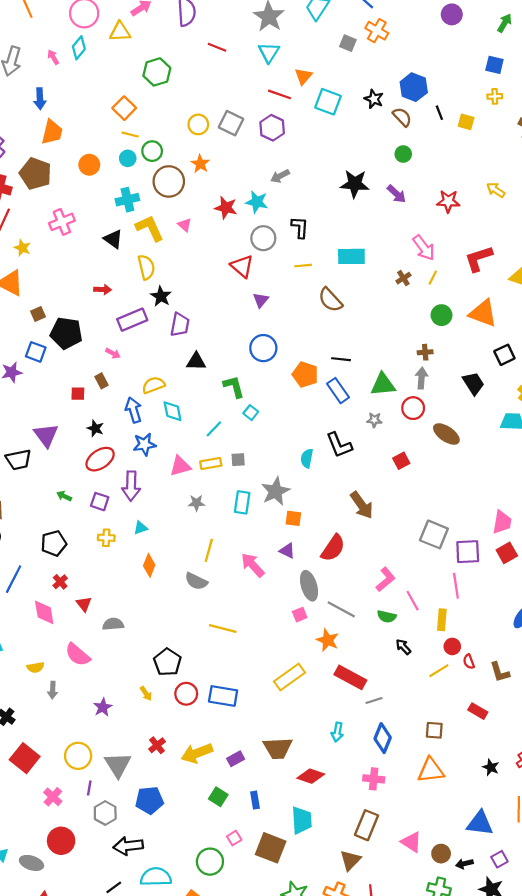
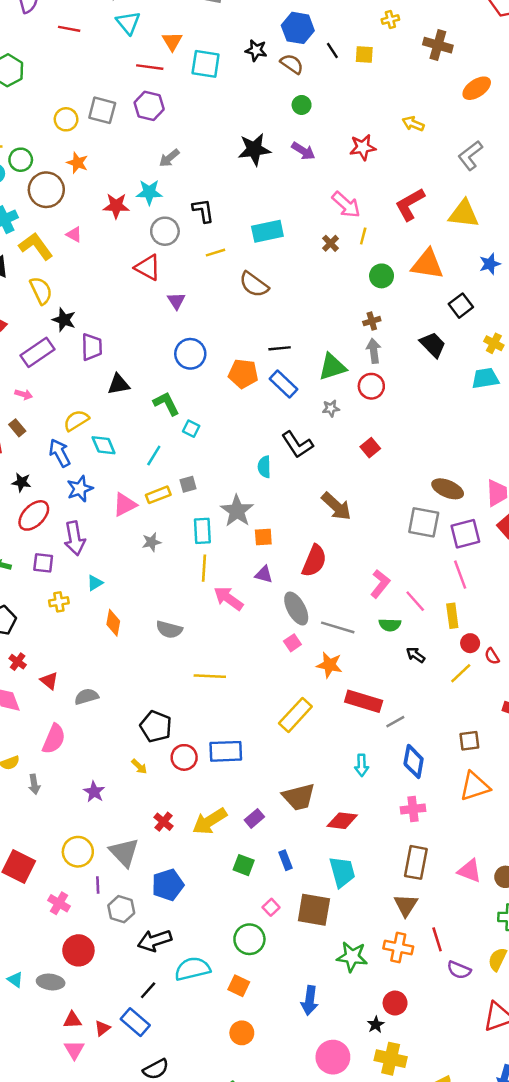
brown ellipse: (446, 434) -> (448, 489), moved
yellow line: (209, 550) -> (204, 568), moved
pink semicircle: (78, 655) -> (54, 739), turned -96

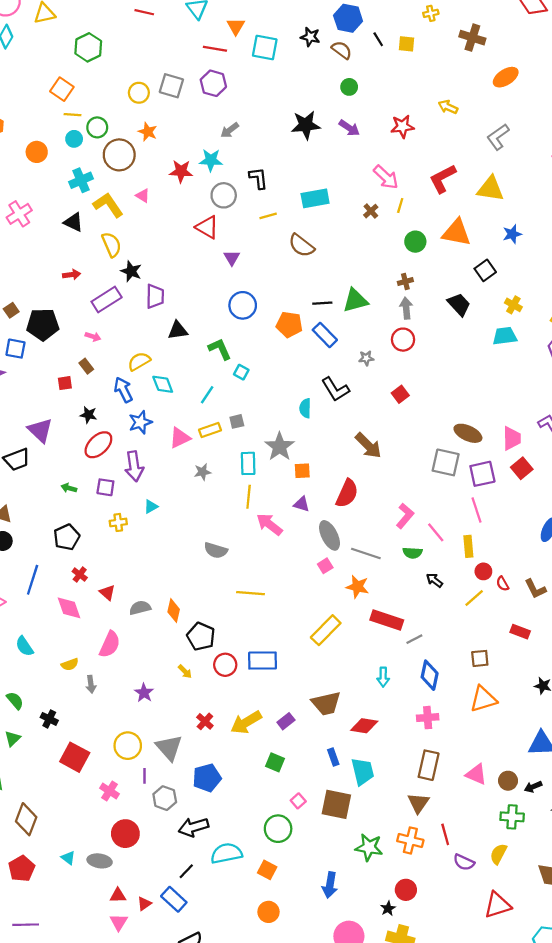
green triangle: (332, 367) -> (355, 300), moved
orange diamond: (113, 623) -> (174, 611), moved
blue rectangle: (285, 860) -> (333, 757), moved

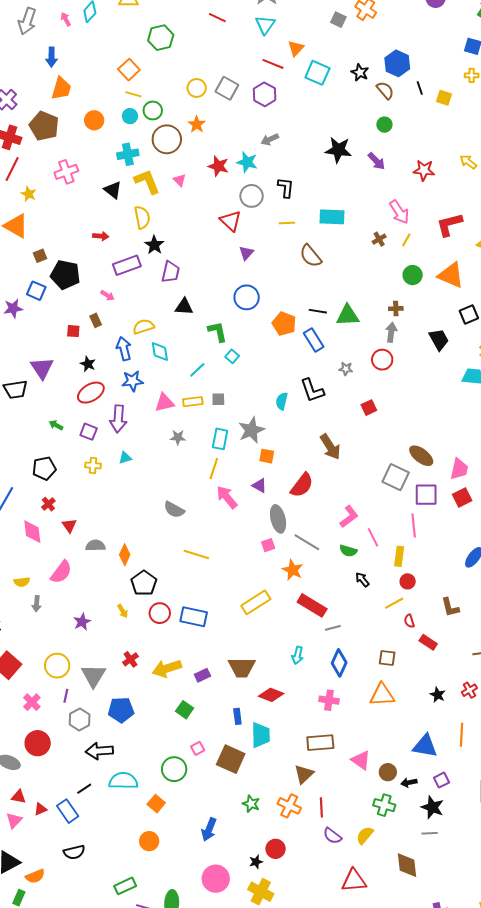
red semicircle: (503, 584) -> (409, 621), moved
brown rectangle: (429, 765) -> (320, 743), turned 60
green star: (369, 847) -> (251, 804), size x0.7

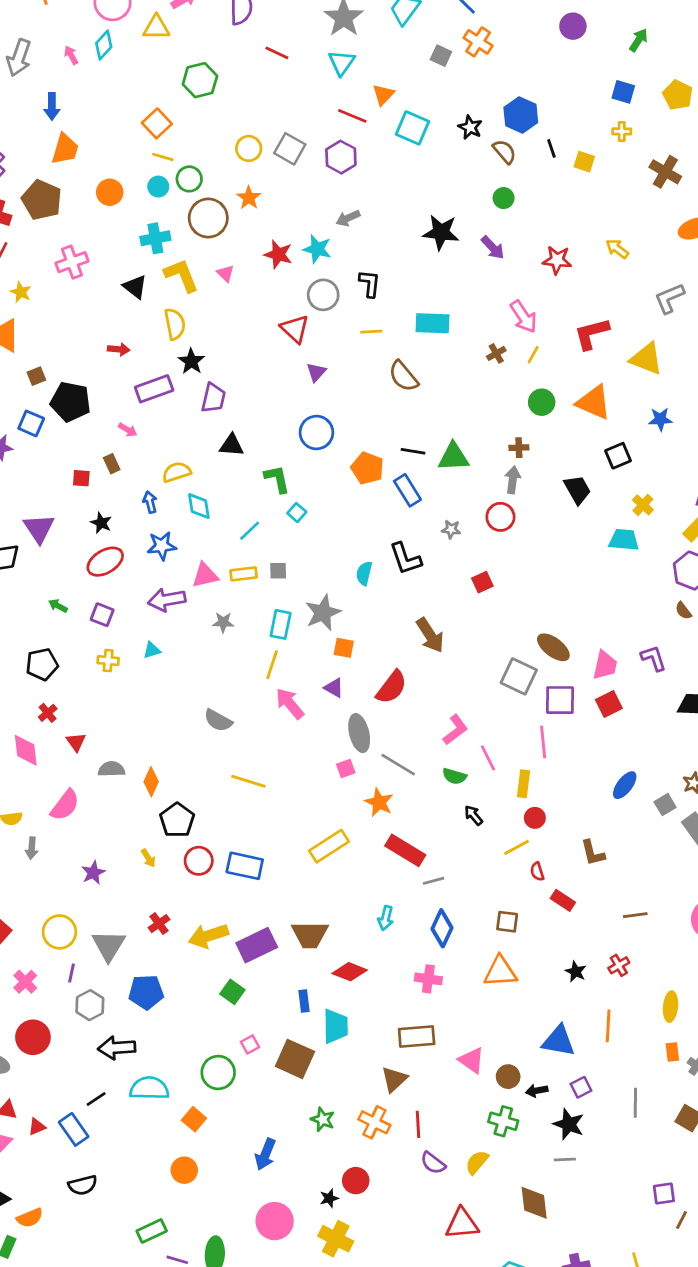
blue arrow: (124, 349) -> (150, 502), size x0.7
purple arrow: (118, 419) -> (167, 600), moved, turned 76
purple rectangle: (202, 675) -> (257, 945), size x1.8

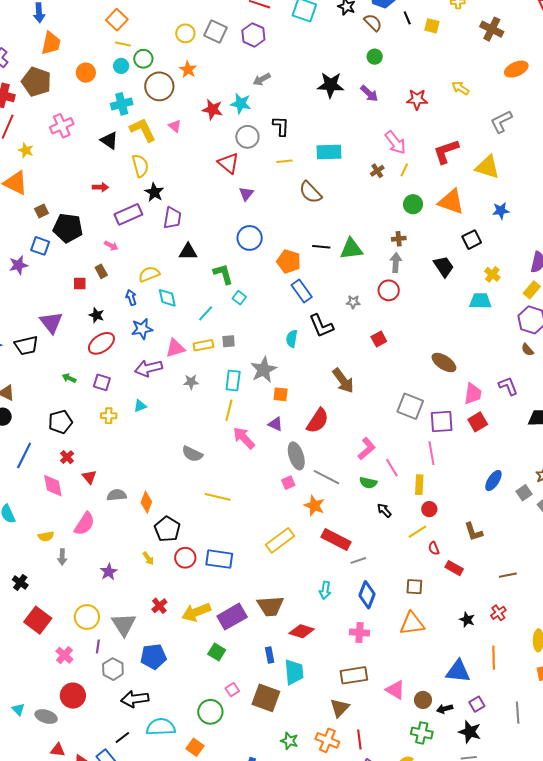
blue rectangle: (407, 490) -> (302, 291), moved
brown ellipse: (553, 647) -> (444, 363), moved

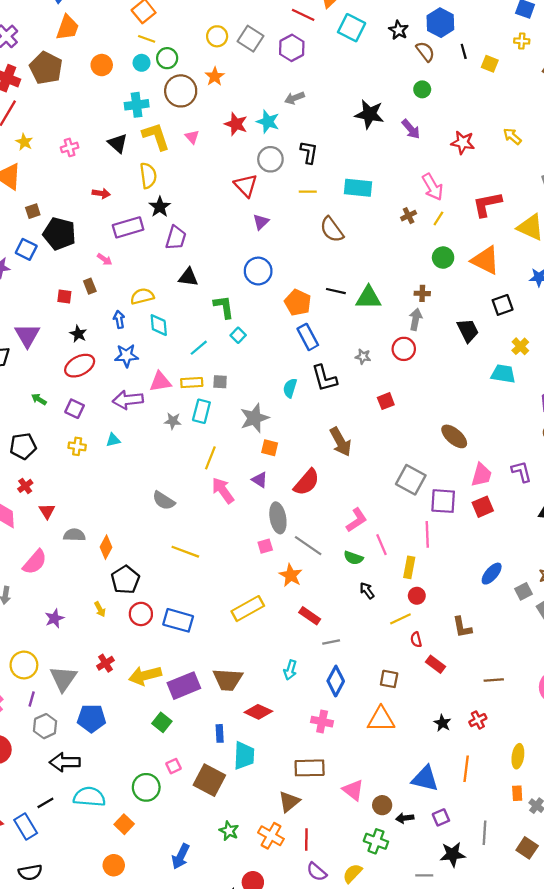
pink cross: (62, 126) -> (70, 147), moved, size x0.7
cyan rectangle: (233, 380) -> (201, 411), moved
red rectangle: (336, 540) -> (310, 616), size x0.7
black star: (470, 732) -> (453, 854), moved, turned -30

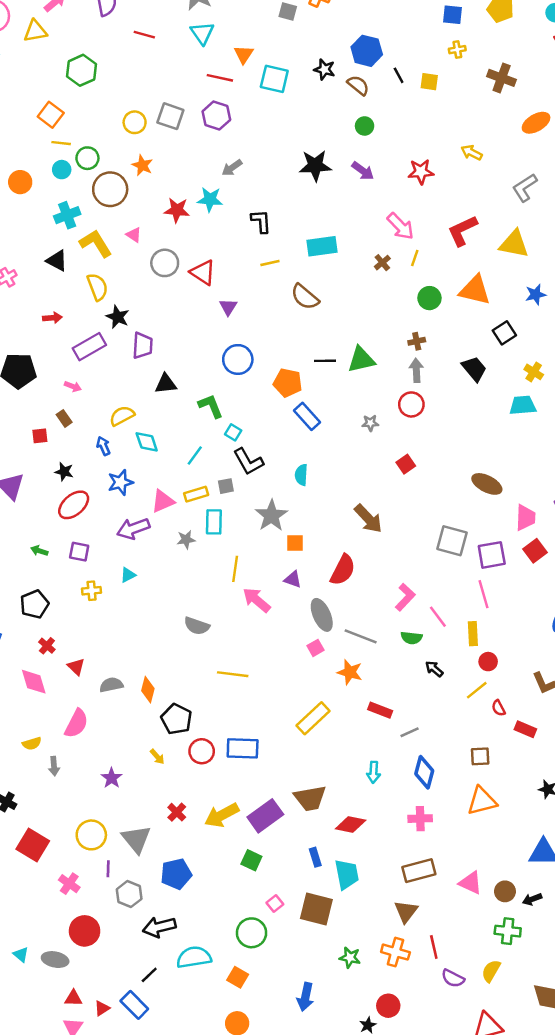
gray circle: (270, 159) -> (165, 263), moved
black L-shape: (324, 378) -> (248, 462), moved

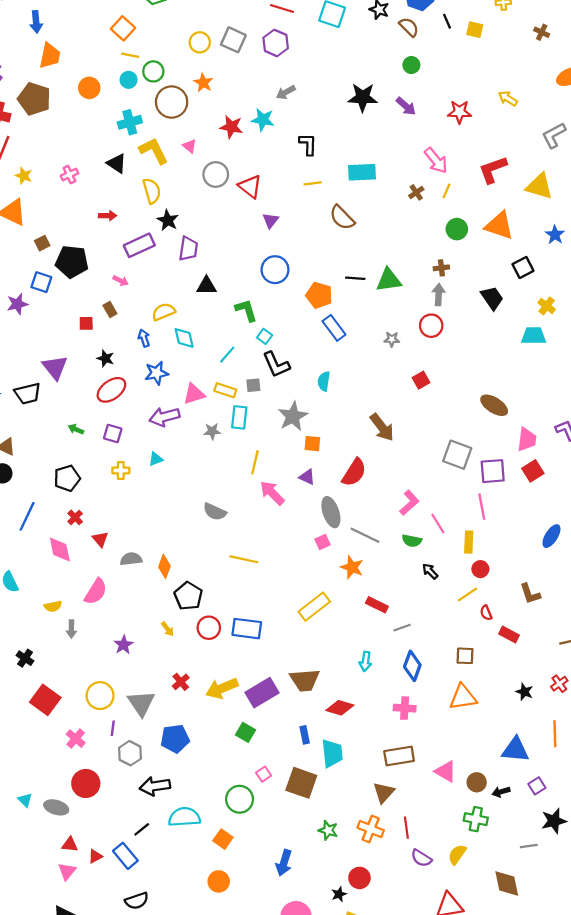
brown cross: (502, 78) -> (542, 32), size x0.6
blue star: (536, 294) -> (555, 235), turned -30
yellow rectangle: (196, 494) -> (225, 390), turned 30

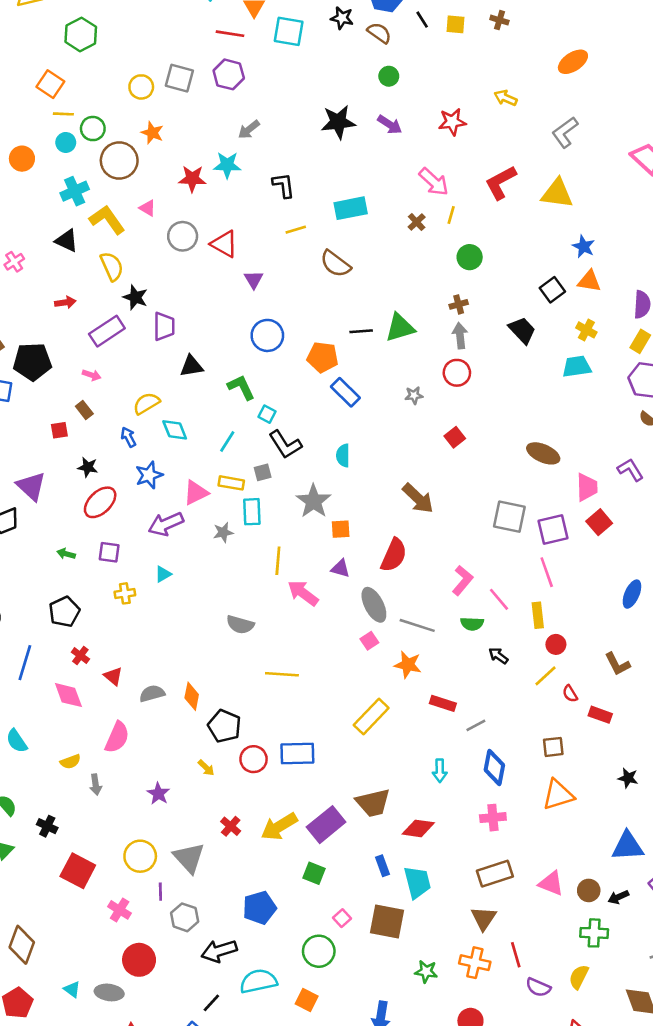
brown cross: (542, 32) -> (499, 20), moved
orange triangle: (499, 226) -> (589, 281), moved, size x0.7
blue pentagon: (175, 739) -> (259, 908), moved

